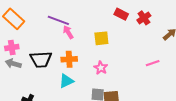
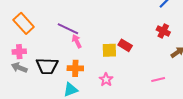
red rectangle: (121, 14) -> (125, 45), moved
red cross: (144, 18) -> (163, 31), moved, turned -32

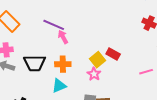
red rectangle: (125, 45) -> (113, 54), moved
yellow square: (109, 50) -> (98, 60), moved, turned -35

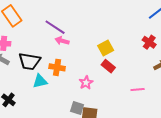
pink arrow: (63, 37) -> (62, 41), turned -56
yellow square: (98, 60) -> (106, 48), moved
cyan triangle: (59, 86) -> (40, 81), moved

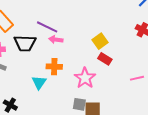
black trapezoid: (29, 61) -> (25, 43), moved
cyan triangle: (40, 81) -> (39, 82), turned -35
pink star: (86, 83) -> (85, 78), size x1.5

